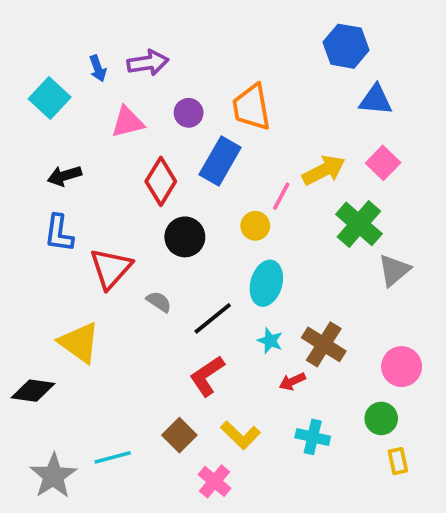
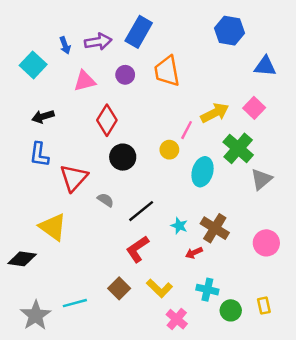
blue triangle: (376, 100) -> (265, 66), moved
blue rectangle: (220, 161) -> (139, 32), moved
cyan ellipse: (266, 283) -> (203, 172), moved
green circle: (381, 418) -> (231, 310), moved
pink cross: (214, 481) -> (177, 319), moved

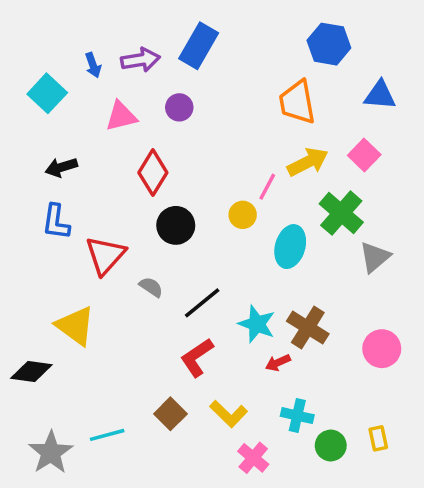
orange trapezoid: (167, 71) -> (297, 102), moved
cyan star: (179, 226) -> (257, 324), size x1.5

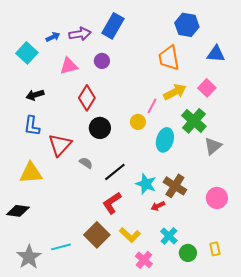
blue arrow: (93, 65) -> (53, 37), turned -96
yellow triangle: (75, 326) -> (31, 173), moved, turned -40
brown square: (170, 414) -> (97, 235), size x1.4
cyan cross: (297, 416) -> (169, 236), turned 30

